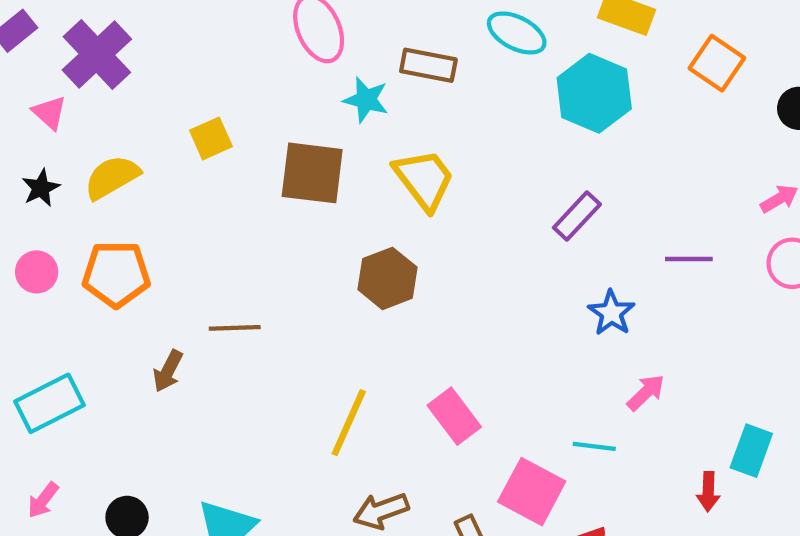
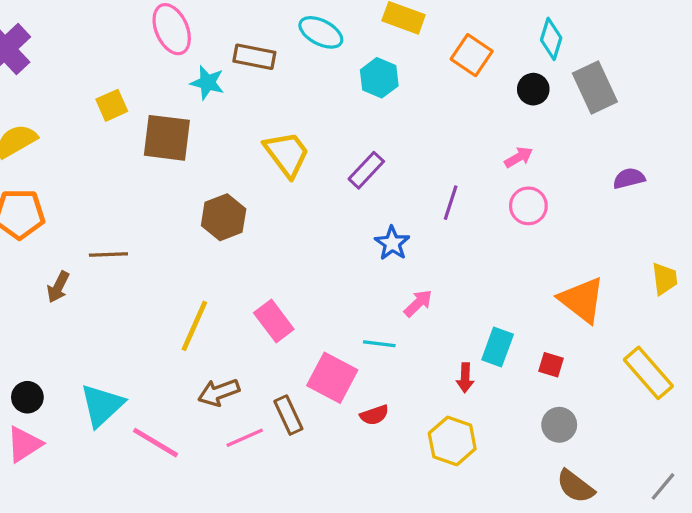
cyan hexagon: (594, 93) -> (379, 78), size x0.7
yellow square: (211, 138) -> (112, 105), moved
yellow trapezoid: (424, 179) -> (287, 154), moved
purple line: (689, 259) -> (451, 203), turned -72

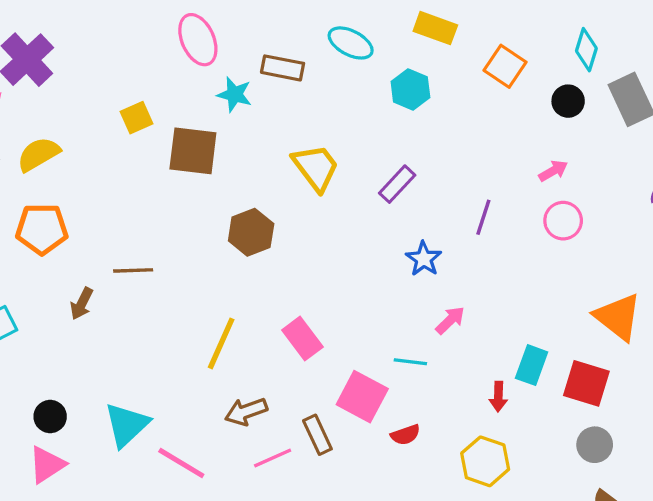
red square: (551, 365) -> (586, 383), size x1.8

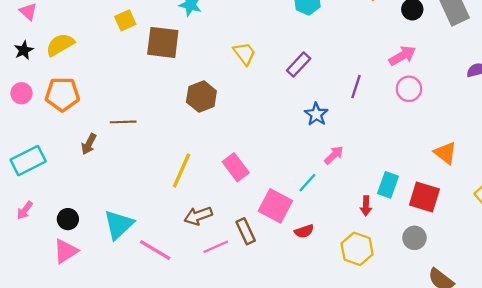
yellow trapezoid: (316, 167) -> (244, 53), size x0.7
pink arrow: (553, 171) -> (402, 56), size x1.4
orange triangle: (618, 317) -> (445, 153), size x0.7
cyan line: (410, 362) -> (307, 183), turned -55
gray circle: (595, 445) -> (414, 238), moved

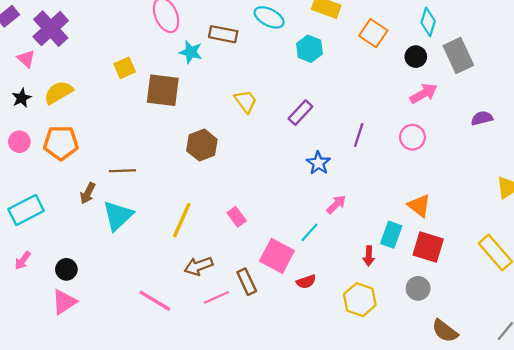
pink arrow: (402, 56) -> (424, 94), moved
orange triangle: (445, 153) -> (419, 206), moved
pink rectangle: (236, 167) -> (237, 217), size x0.7
cyan triangle: (119, 225) -> (118, 216), moved

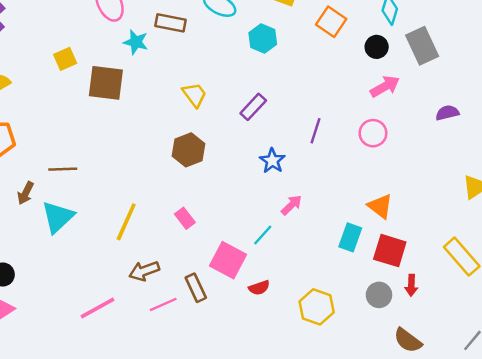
brown hexagon: (202, 145) -> (188, 150), moved
red arrow: (369, 256) -> (411, 285), moved
pink line: (155, 301) -> (97, 308), turned -60

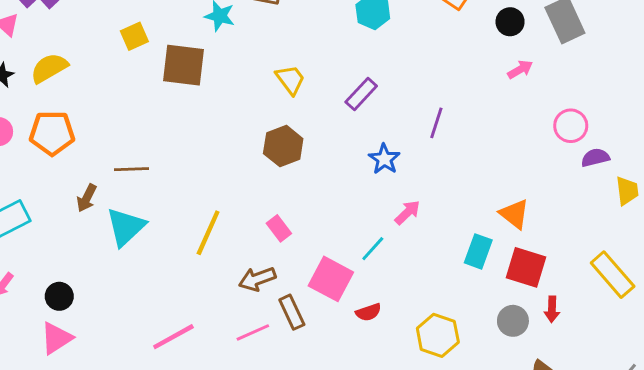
pink arrow: (385, 86) -> (520, 69), size x0.7
purple semicircle: (447, 113) -> (595, 158), moved
pink circle: (373, 133) -> (571, 126), moved
brown arrow: (144, 271) -> (257, 279), moved

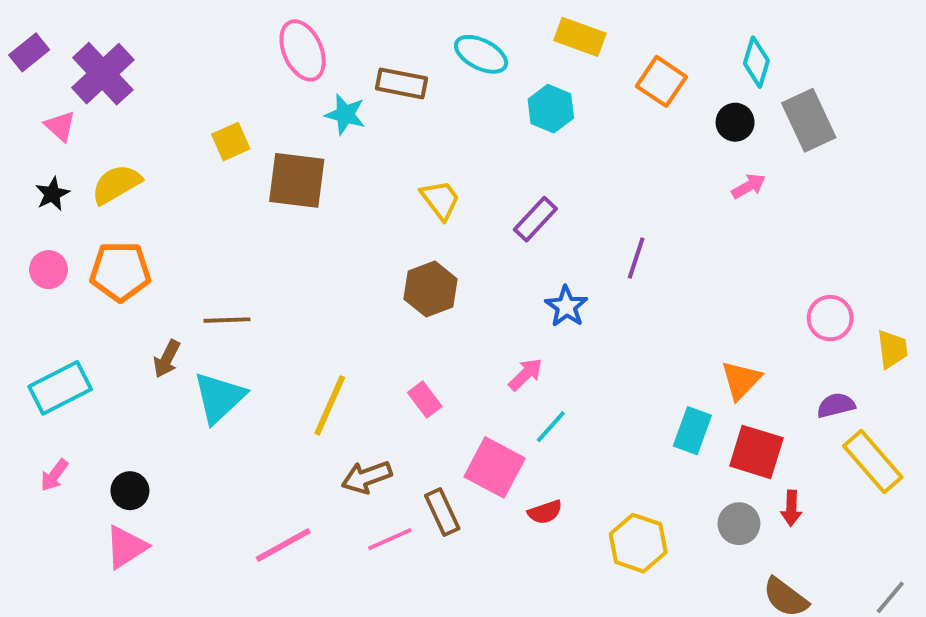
pink circle: (571, 126) -> (830, 318), moved
purple semicircle: (595, 158) -> (836, 405), moved
pink arrow: (407, 212) -> (526, 374), moved
orange triangle: (514, 214) -> (741, 380), turned 36
brown arrow: (257, 279) -> (367, 477), moved

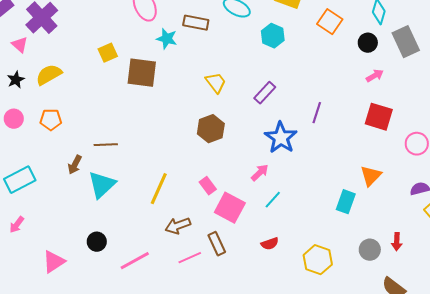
orange pentagon: (120, 272) -> (51, 120), size x0.7
blue star: (566, 306) -> (281, 138), size x1.5
red square: (756, 452) -> (379, 117), moved
pink square: (495, 467) -> (230, 208), moved
black circle: (130, 491) -> (97, 242), moved

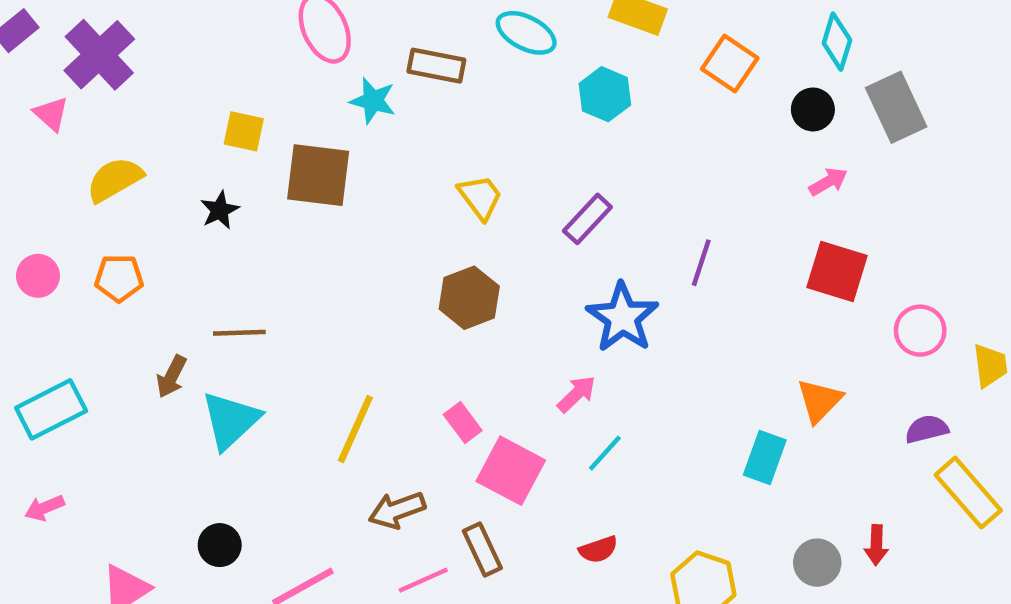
yellow square: (108, 53) -> (244, 131), turned 36
black star: (16, 80) -> (220, 210), moved
pink arrow: (17, 225) -> (45, 508), turned 30

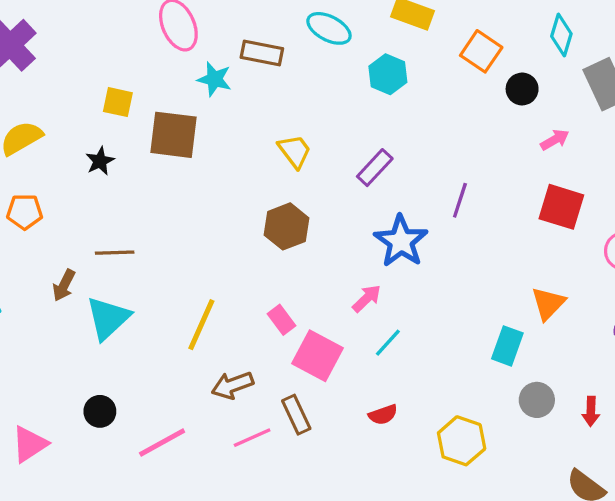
black circle: (813, 109) -> (522, 89), moved
gray circle: (817, 563) -> (537, 400), moved

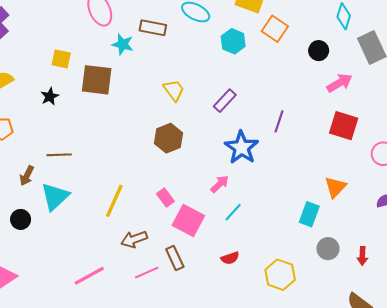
orange square: (481, 51) -> (275, 29), moved
pink arrow: (555, 140) -> (339, 83), size x1.4
black circle: (100, 411) -> (21, 219), moved

